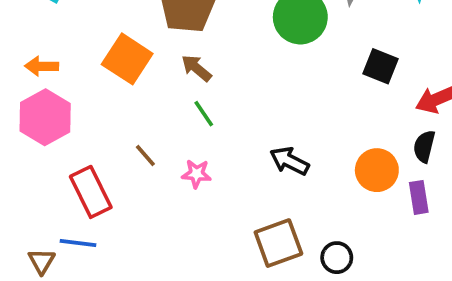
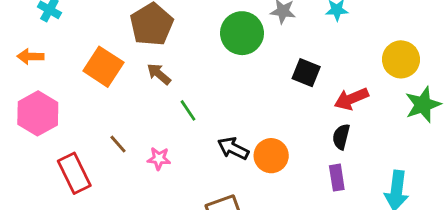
orange arrow: (42, 66) -> (30, 56), moved
green line: (204, 114) -> (188, 110), moved
orange circle: (377, 170) -> (271, 156), moved

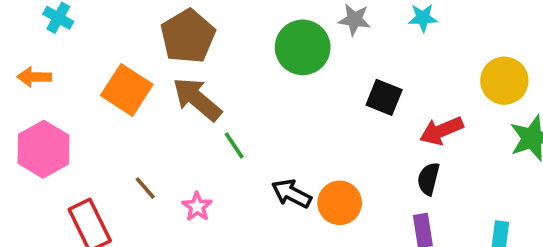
brown arrow: (159, 74) -> (197, 99), size x1.6
pink star: (159, 159) -> (197, 207), turned 30

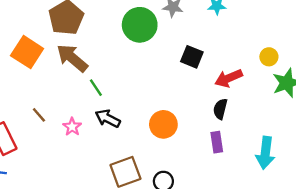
yellow circle: (504, 81) -> (269, 57), moved, size x0.6
black arrow: (291, 194) -> (108, 118), moved

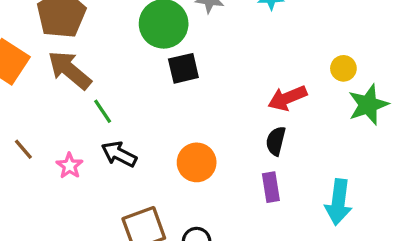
black square: (192, 57) -> (183, 68), moved, turned -35

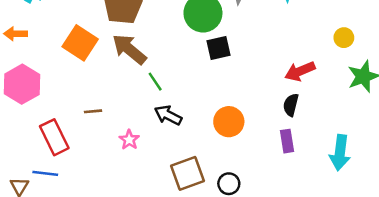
yellow circle: (343, 68) -> (344, 38), moved
brown line: (23, 149) -> (93, 111), turned -54
pink star: (70, 166) -> (129, 140), moved

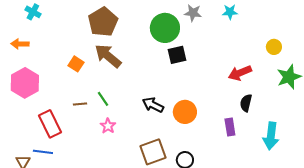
orange square: (80, 43) -> (76, 64), moved, size x0.6
green line: (155, 82) -> (103, 99), moved
black semicircle: (291, 105) -> (246, 103), moved
black arrow: (168, 115) -> (153, 105), moved

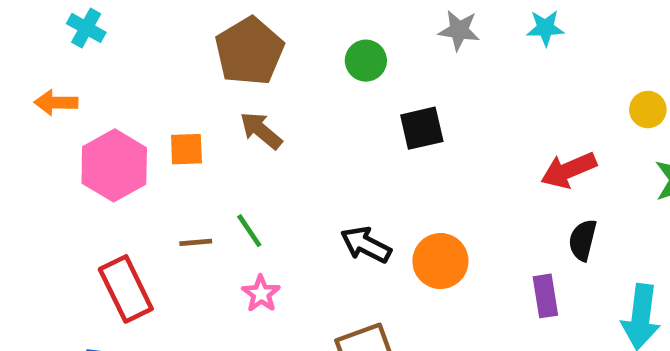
green circle: (165, 28) -> (366, 61), moved, size x0.6
brown arrow: (108, 56) -> (261, 130), size x0.7
orange square: (76, 64) -> (186, 149), turned -35
pink hexagon: (25, 83) -> (114, 165), moved

